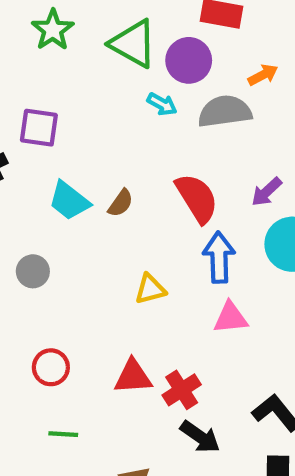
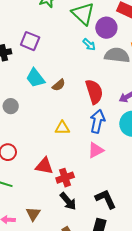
pink triangle: (231, 318) -> (96, 150), turned -36

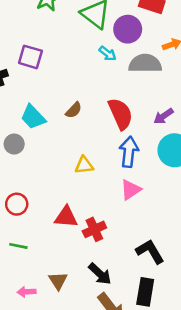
cyan trapezoid: (35, 78) -> (33, 117), moved
black arrow: (68, 201) -> (100, 274), moved

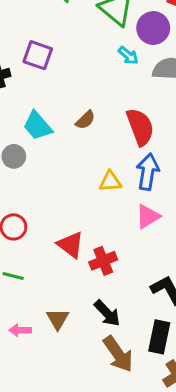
yellow triangle: (84, 165) -> (110, 182), moved
red triangle: (66, 217) -> (71, 245), turned 30

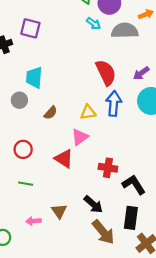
brown semicircle: (85, 120) -> (51, 113), moved
cyan trapezoid: (37, 126) -> (34, 78), turned 50
pink triangle: (148, 216) -> (80, 137), moved
red cross: (103, 261) -> (108, 168), moved, turned 36

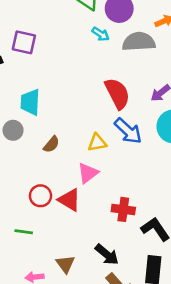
blue arrow: (114, 103) -> (128, 131), turned 130
red circle: (23, 149) -> (40, 196), moved

